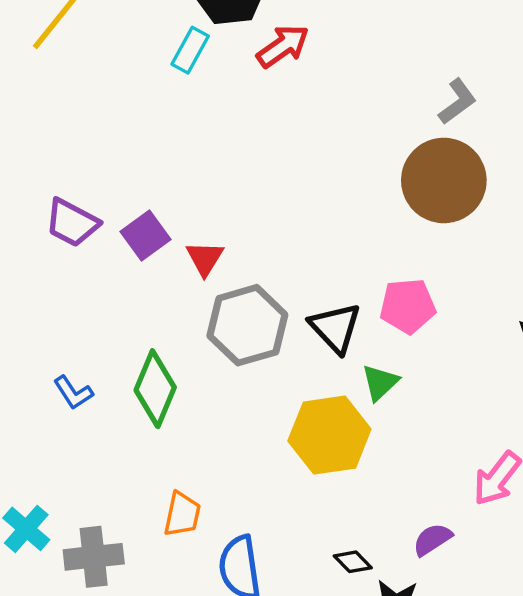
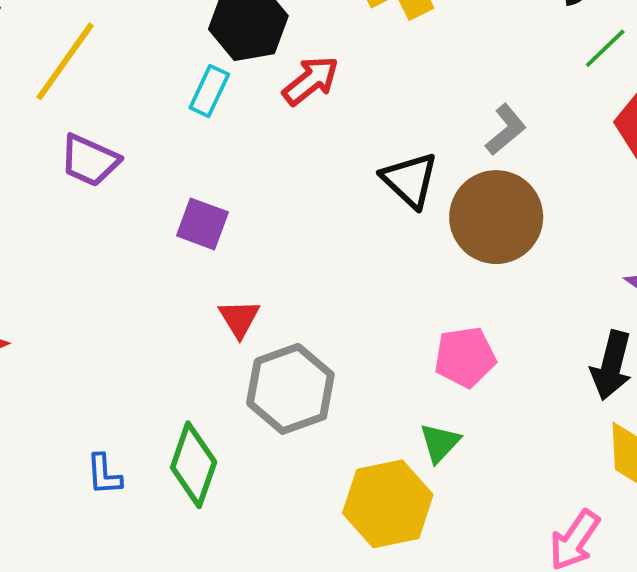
purple trapezoid: (72, 223) -> (90, 160), moved
purple square: (146, 235) -> (202, 224), moved, turned -30
black triangle: (335, 328) -> (410, 180), moved
blue L-shape: (73, 393) -> (104, 475), turned 33

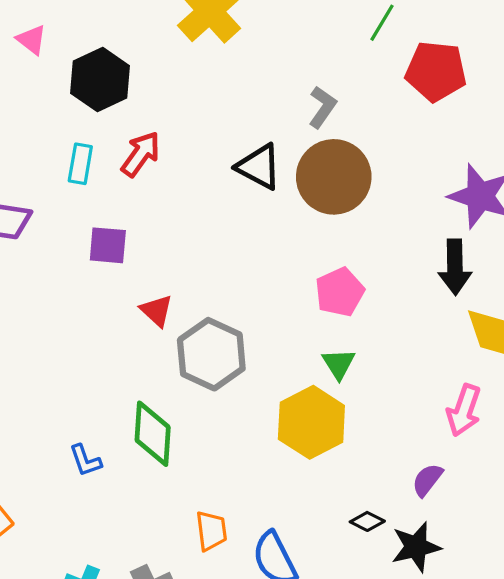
red arrow: (311, 81) -> (141, 154), moved
cyan rectangle: (209, 91) -> (80, 164), moved

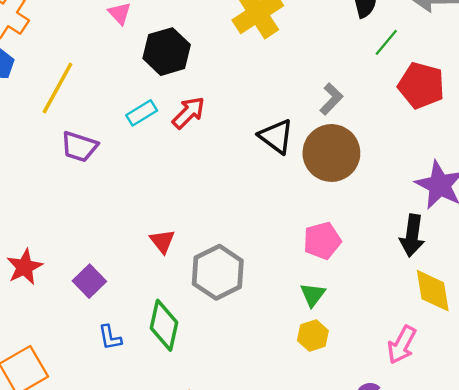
cyan rectangle: (80, 164) -> (142, 113), turned 40
purple square: (108, 245) -> (89, 281), moved, turned 32
red triangle: (157, 311) -> (162, 241), moved
yellow hexagon: (311, 422) -> (313, 336), moved, size x0.6

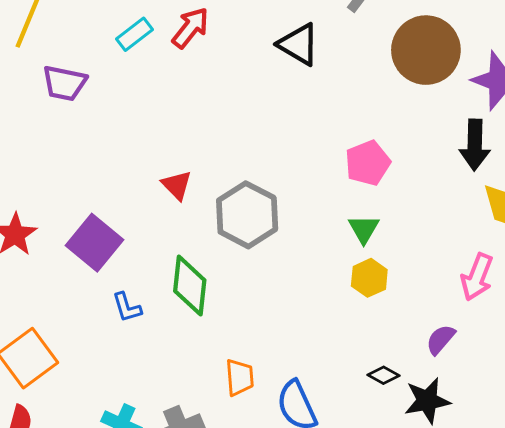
brown circle: (331, 153) -> (426, 50), moved
purple square: (89, 281) -> (95, 243), size x1.4

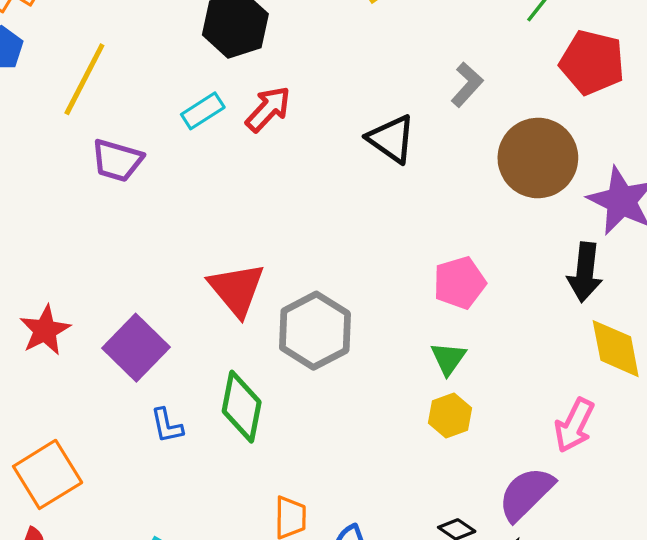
red triangle: (177, 185) -> (237, 289), size x1.6
purple semicircle: (441, 339) -> (526, 494), size x1.6

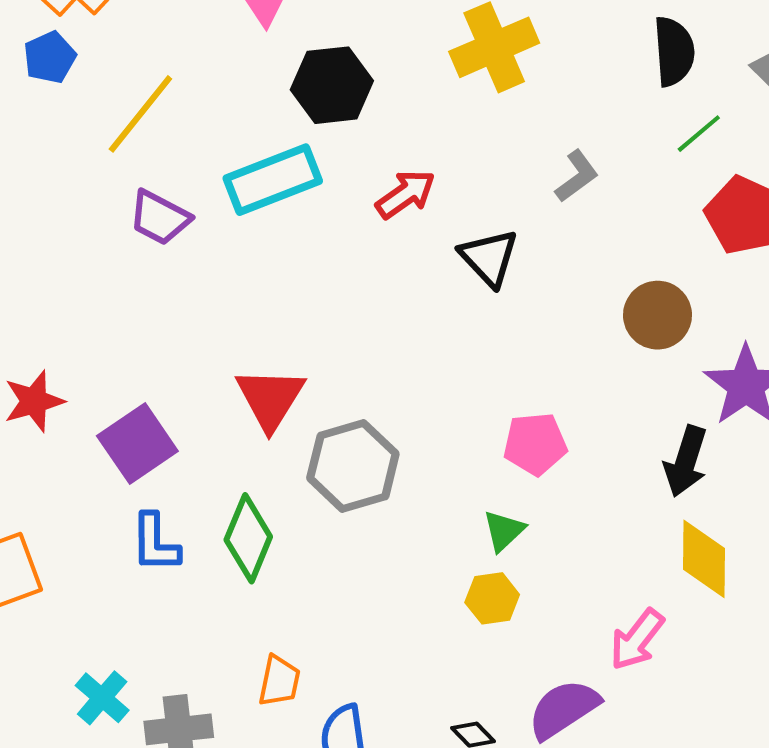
gray L-shape: (467, 85) -> (577, 176), moved
red arrow: (268, 109) -> (406, 194), moved
cyan rectangle: (203, 111) -> (273, 180), size x1.8
brown circle: (538, 158) -> (658, 315), size x0.7
blue L-shape: (167, 426) -> (155, 543), size x1.4

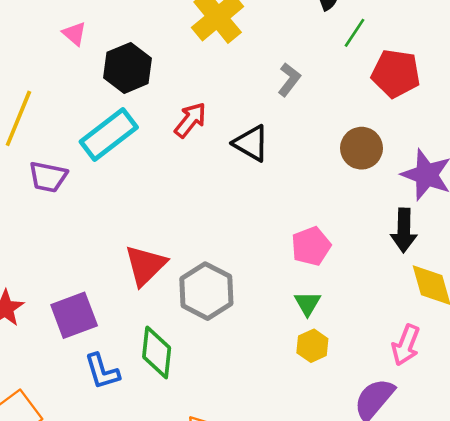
red triangle: (270, 399) -> (145, 265), turned 30
purple square: (137, 443) -> (74, 315), turned 30

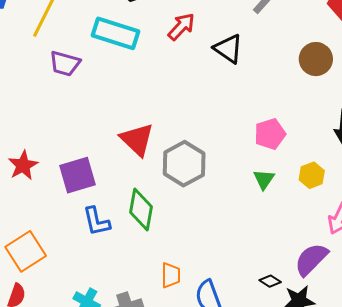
cyan rectangle: (109, 134) -> (116, 33), turned 51
red triangle: (145, 265) -> (137, 140), turned -36
yellow hexagon: (312, 346) -> (312, 175), moved

